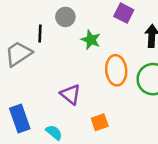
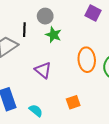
green star: (91, 40) -> (53, 35), moved
purple triangle: (70, 94) -> (43, 70), moved

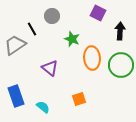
black line: (24, 30) -> (32, 29), turned -32
green star: (53, 35) -> (72, 39), moved

